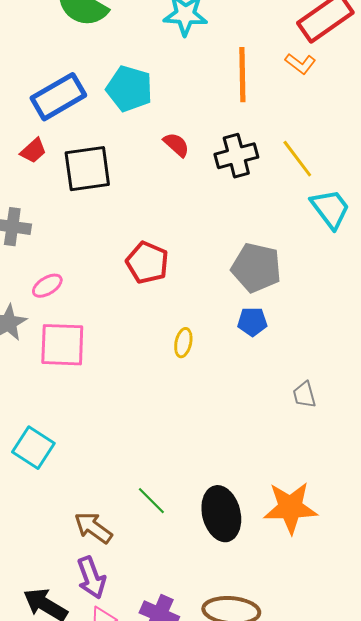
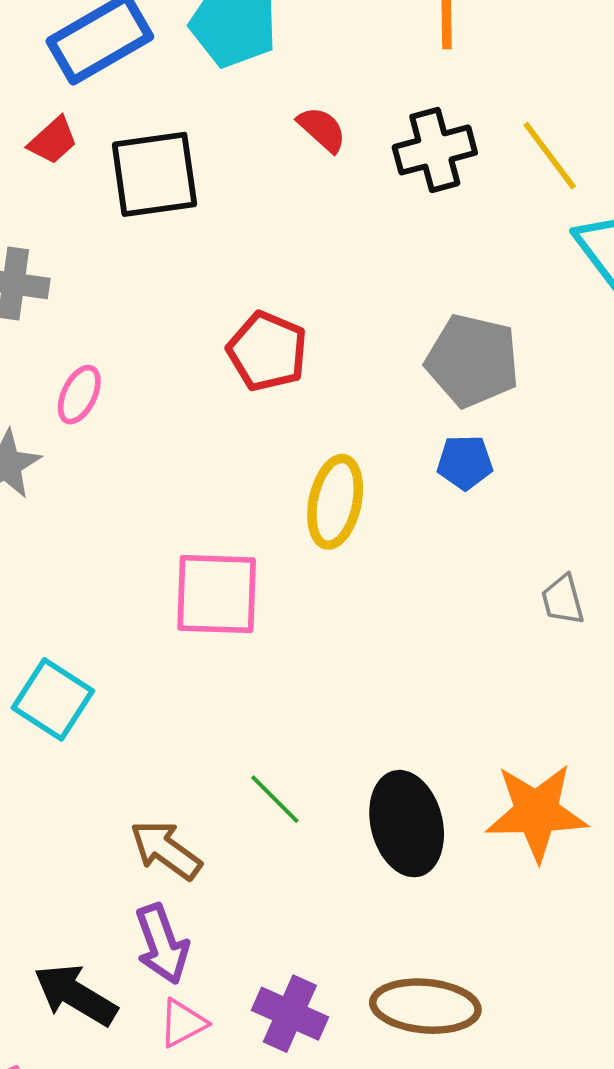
pink ellipse: (47, 286) -> (79, 395), turned -32
yellow ellipse: (183, 343) -> (335, 502), size x1.6
pink square: (62, 345) -> (217, 594), moved

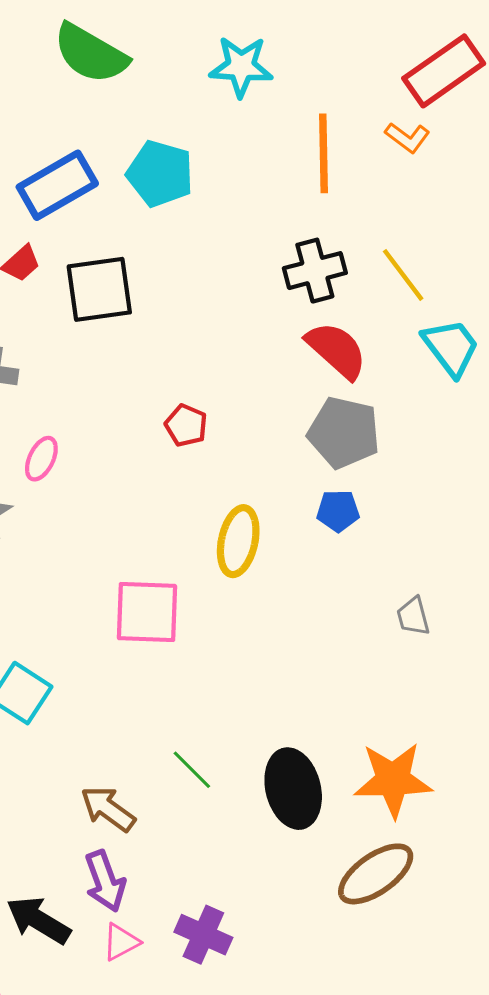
red semicircle: (322, 129) -> (337, 350), moved, size x1.6
red pentagon: (267, 351) -> (186, 425), size x0.7
brown ellipse: (425, 1006) -> (376, 874), moved, turned -40

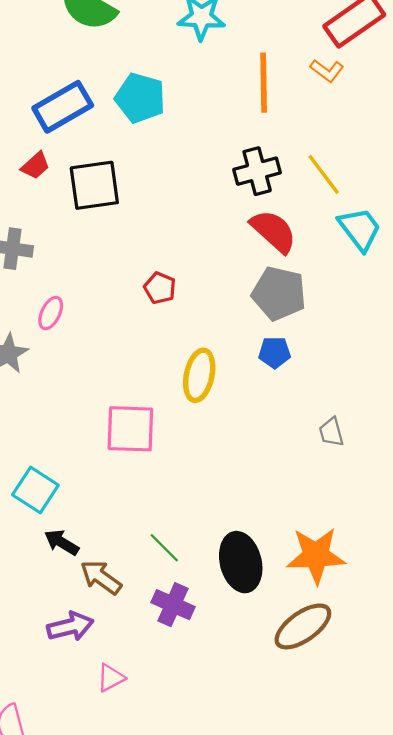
purple arrow: (105, 881) -> (70, 626), moved, turned -84
black arrow: (39, 920) -> (62, 542), moved, size x0.7
purple cross: (203, 935) -> (173, 605), moved

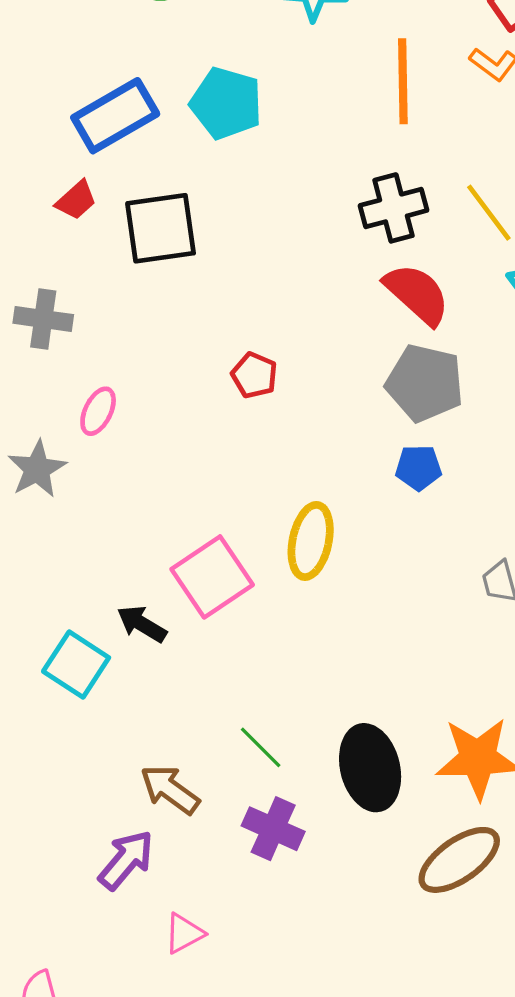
yellow ellipse: (199, 375) -> (311, 541), moved
pink square: (130, 429) -> (212, 577), turned -36
black arrow: (62, 542) -> (142, 624), moved
purple arrow: (70, 626) -> (126, 860), turned -36

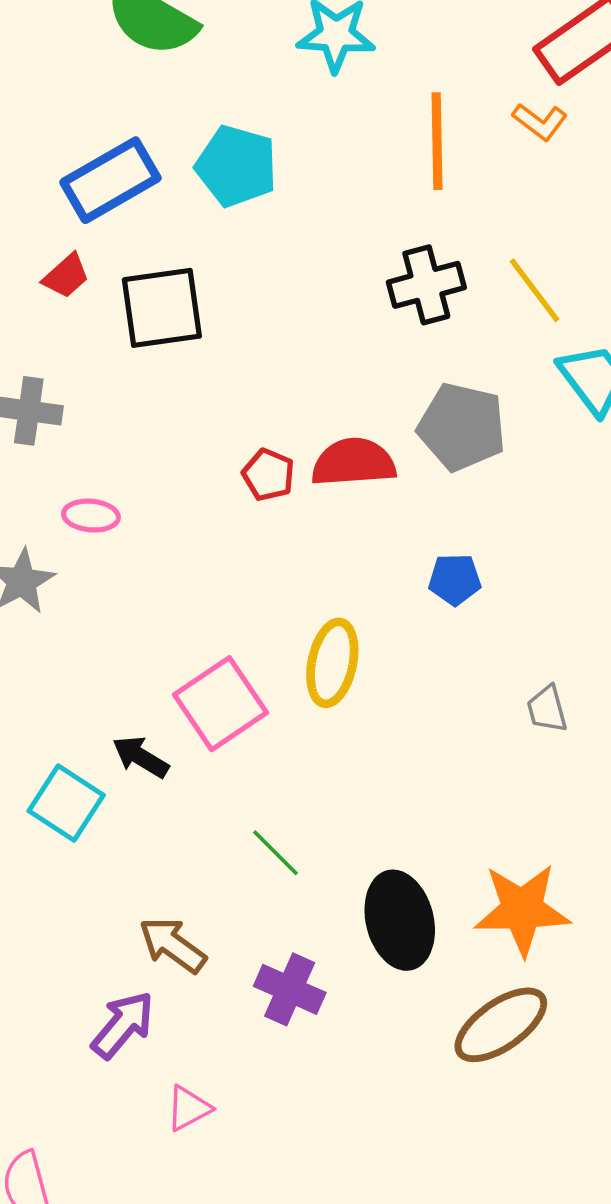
red semicircle: (417, 294) -> (354, 462), moved, turned -46
gray pentagon: (425, 383) -> (462, 427), moved
pink ellipse: (98, 411) -> (91, 516), turned 69
green line: (261, 747) -> (275, 853), moved

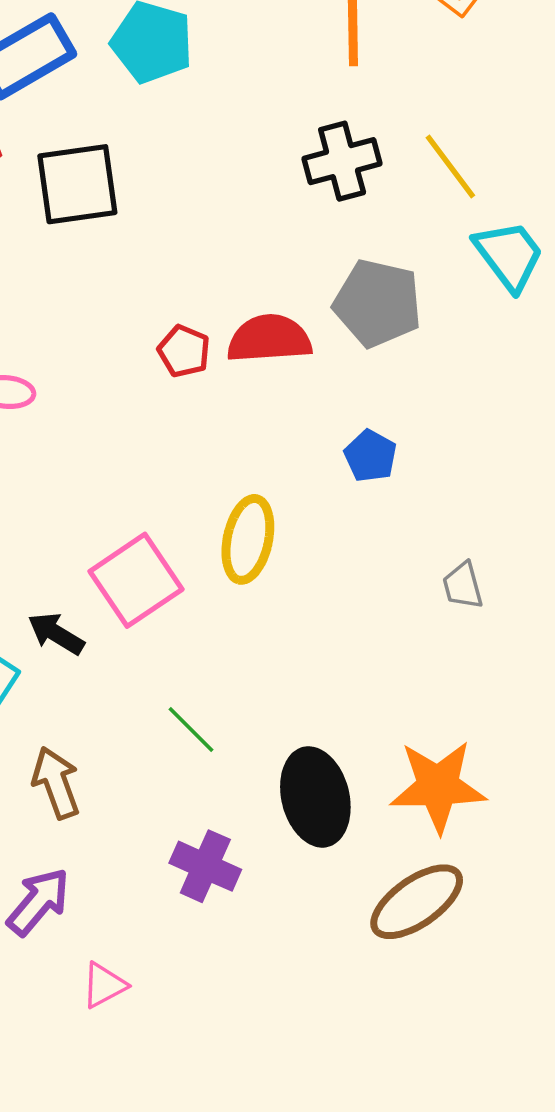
blue pentagon: (455, 579) -> (370, 456), turned 30
brown arrow: (173, 945) -> (56, 783), moved, turned 34

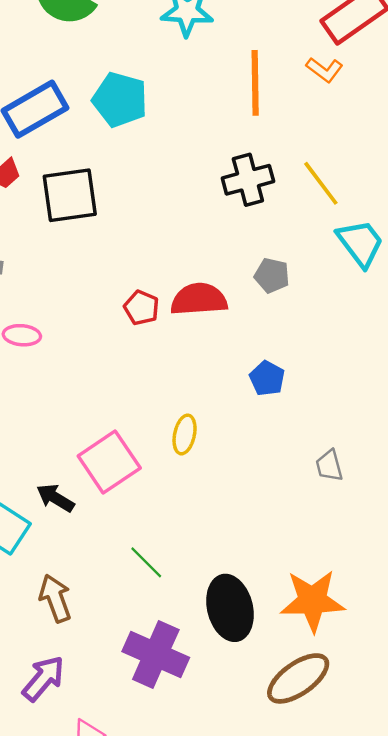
gray pentagon: (378, 303) -> (272, 275), size x0.6
yellow ellipse: (248, 539) -> (185, 434), size x0.7
purple cross: (205, 866) -> (156, 655), size x1.4

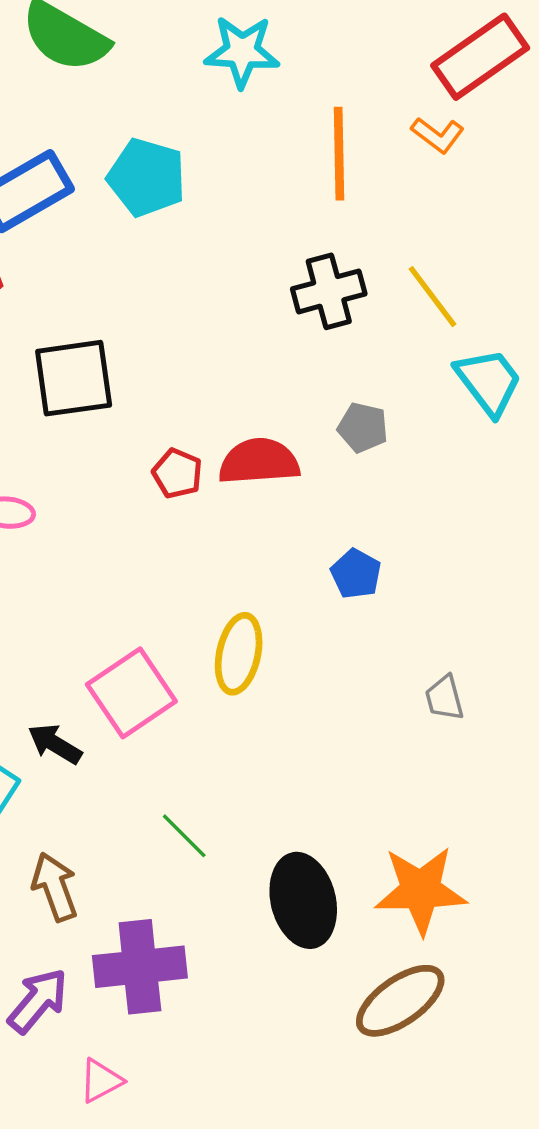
black square: (70, 195) -> (74, 378), moved
yellow ellipse: (185, 434) -> (239, 654), size x1.4
purple cross: (156, 655) -> (140, 967), moved, turned -30

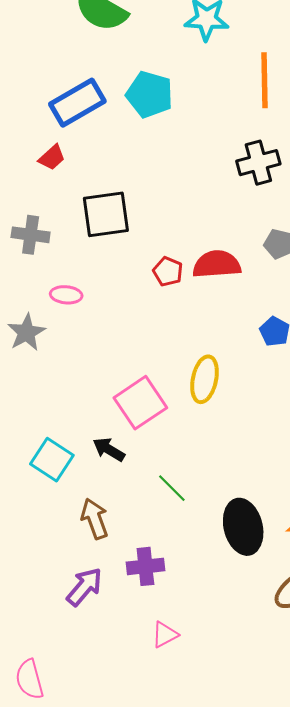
black arrow: (55, 744) -> (109, 449), moved
purple cross: (140, 967) -> (145, 566), size x0.7
pink triangle: (101, 1081) -> (165, 635), moved

